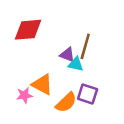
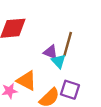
cyan triangle: (76, 64) -> (59, 61), turned 35

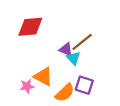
brown line: (68, 44) -> (82, 42), turned 35

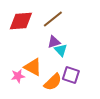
brown line: (82, 42) -> (53, 19), moved
purple triangle: (66, 49) -> (54, 42), turned -40

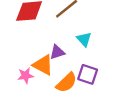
purple triangle: (54, 42) -> (57, 52), moved
cyan triangle: (61, 50) -> (84, 39), moved

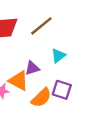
cyan triangle: (84, 39) -> (58, 56), turned 35

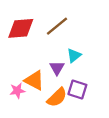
purple triangle: (32, 68) -> (57, 68), moved, turned -42

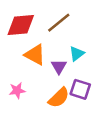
orange triangle: (34, 80) -> (35, 55), moved

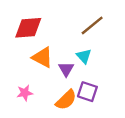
brown line: (59, 23) -> (92, 25), moved
cyan triangle: (77, 54) -> (84, 56), turned -35

